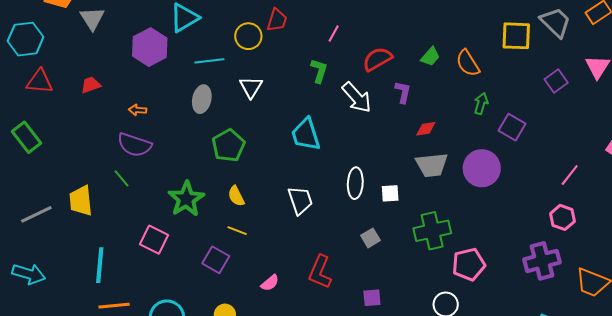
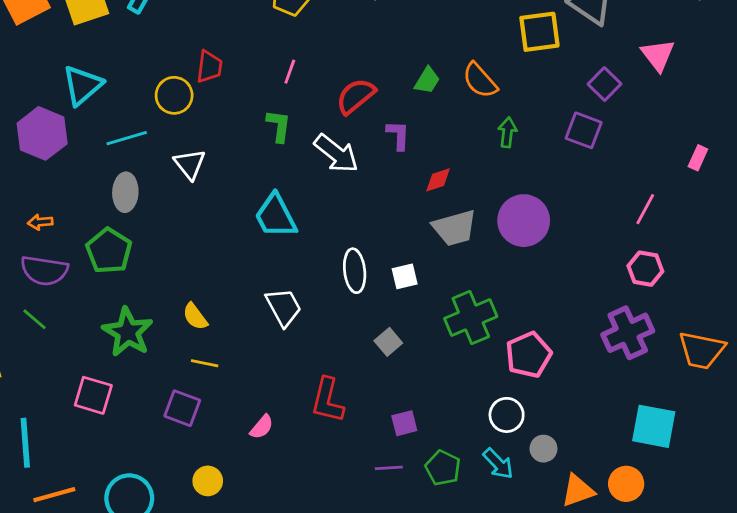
purple square: (512, 127) -> (584, 130), moved
green pentagon: (228, 145) -> (109, 251), moved

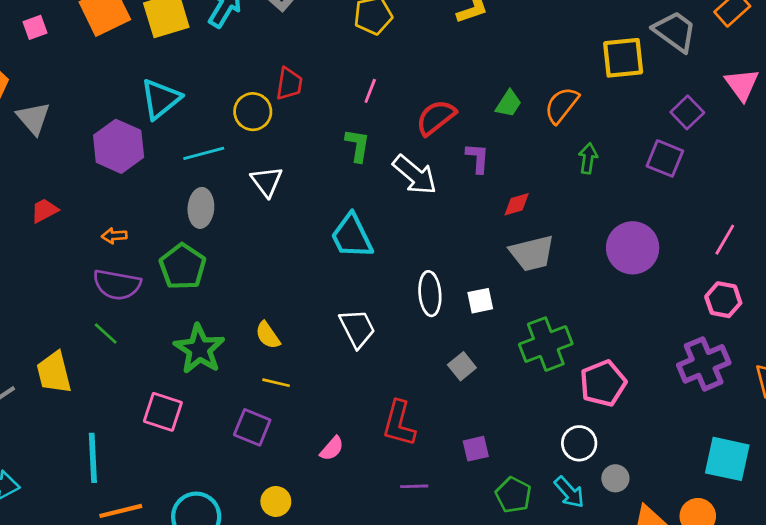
orange semicircle: (480, 80) -> (562, 105), turned 78
purple circle: (524, 221) -> (633, 248), moved
purple line: (389, 468) -> (414, 486), moved

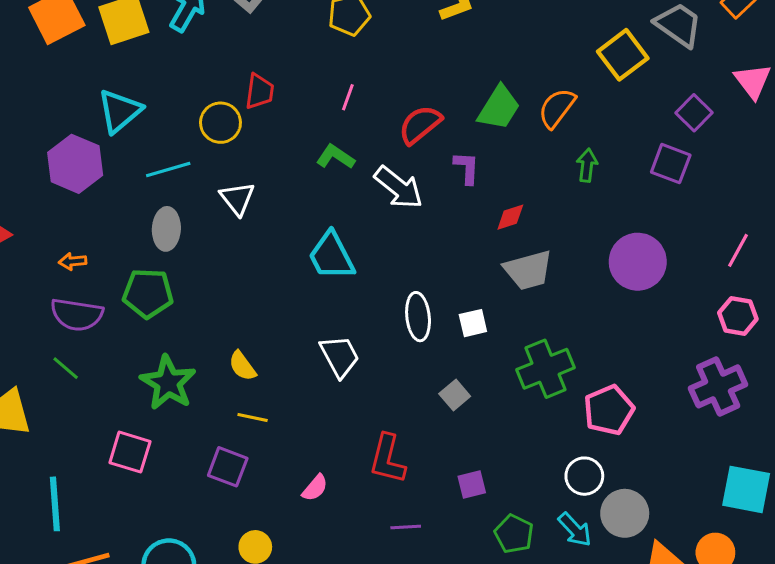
yellow square: (623, 58) -> (623, 55), turned -30
green trapezoid: (508, 104) -> (499, 108), size x1.5
green L-shape: (358, 145) -> (335, 157), turned -64
green pentagon: (183, 267) -> (148, 293), turned -30
gray circle: (615, 478) -> (625, 513), size x1.6

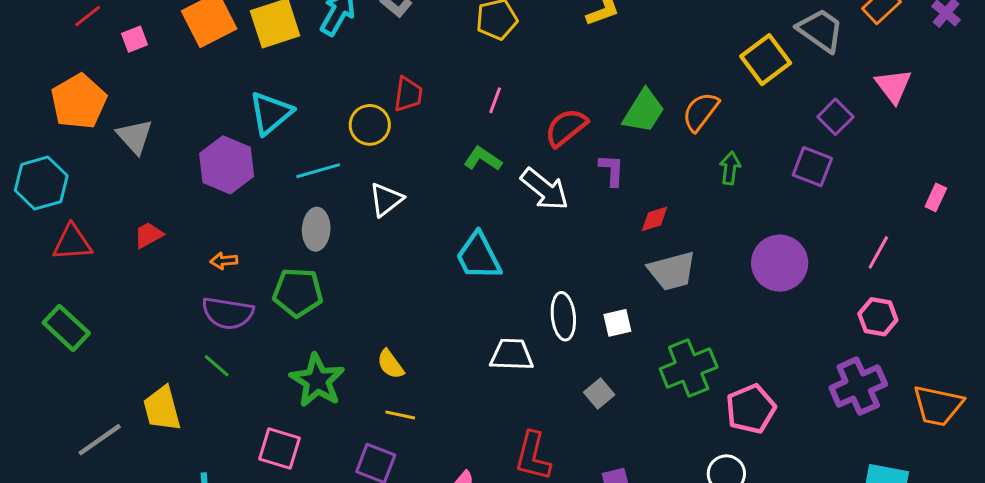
white triangle: (237, 198) -> (386, 200), turned 30
white trapezoid: (340, 356) -> (512, 355), moved, turned -60

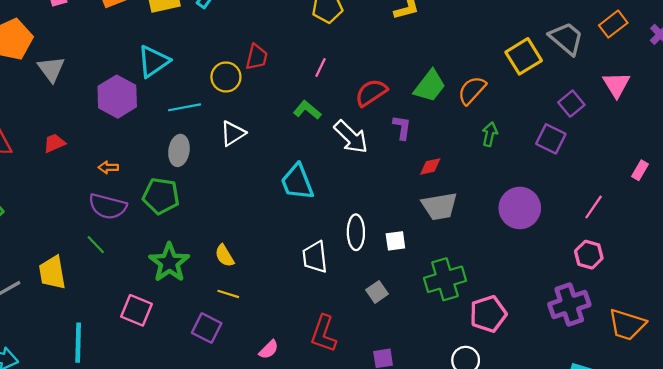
white trapezoid: (512, 355) -> (315, 257), turned -104

